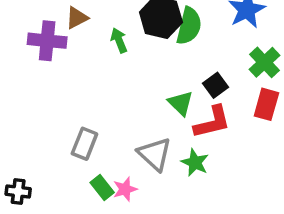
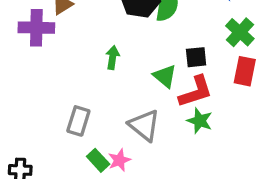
green arrow: (119, 40) -> (113, 57), moved, turned 35
black square: (216, 85) -> (196, 57), turned 35
green star: (195, 163) -> (200, 121), moved

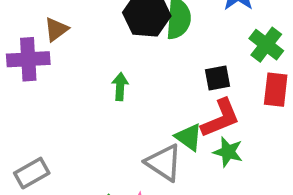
green triangle: (165, 76) -> (189, 137), moved
gray rectangle: (78, 121) -> (32, 173), moved, turned 48

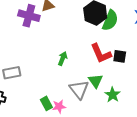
green arrow: (120, 87) -> (63, 58), moved
red L-shape: (220, 118) -> (101, 53), moved, turned 70

